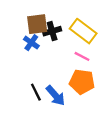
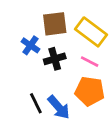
brown square: (37, 24) -> (55, 24), moved
black cross: (52, 31) -> (55, 59), moved

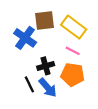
blue cross: (30, 45) -> (25, 38), size x1.5
black cross: (55, 59) -> (46, 66), moved

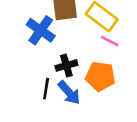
pink line: (73, 51) -> (110, 41), moved
black line: (29, 84) -> (46, 89), turned 35

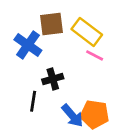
orange pentagon: (100, 76) -> (95, 114), moved
blue arrow: (69, 93) -> (72, 116), moved

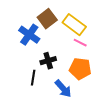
brown square: (51, 24) -> (47, 19), turned -30
orange pentagon: (95, 114) -> (80, 69), moved

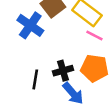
black cross: (48, 61) -> (63, 71), moved

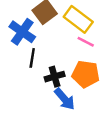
black line: (35, 79) -> (32, 58), moved

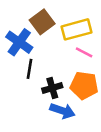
yellow rectangle: (78, 19) -> (76, 29), turned -52
blue arrow: (65, 99) -> (62, 111), turned -30

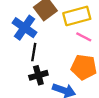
black cross: (52, 88) -> (38, 75), moved

